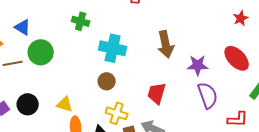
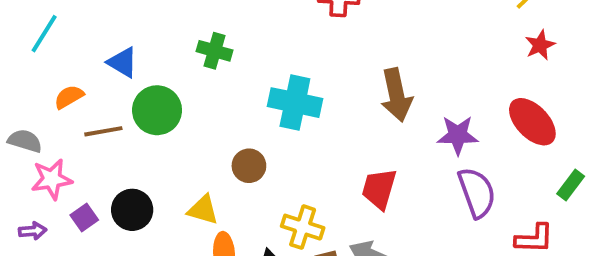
green cross: (81, 21) -> (214, 51), moved
brown circle: (107, 81) -> (249, 166), moved

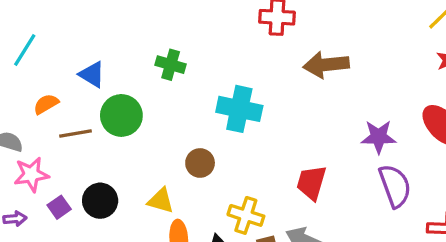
brown arrow: (396, 95) -> (326, 65), moved, turned 96

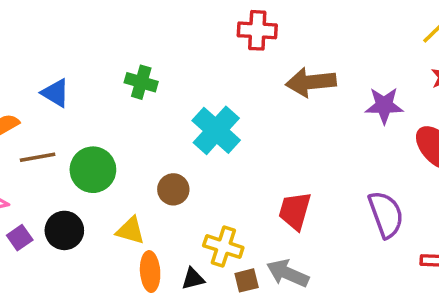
cyan cross: (239, 109) -> (216, 130), turned 30
green circle: (121, 115) -> (93, 170), moved
purple star: (379, 137) -> (384, 105), moved

